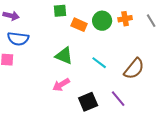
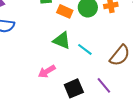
green triangle: (64, 56) -> (62, 40), moved

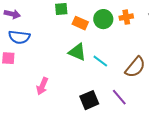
pink arrow: (47, 71) -> (42, 86), moved, turned -36

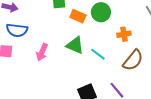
orange cross: (126, 17) -> (124, 34), moved
pink arrow: (42, 86) -> (42, 52), moved

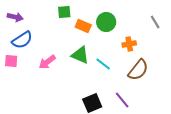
blue semicircle: (17, 30) -> (22, 40), turned -40
pink arrow: (42, 52) -> (47, 62), turned 30

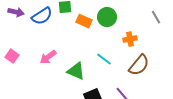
blue semicircle: (22, 40) -> (42, 16), moved
green triangle: (80, 55) -> (76, 71), moved
pink square: (11, 61) -> (12, 56), turned 32

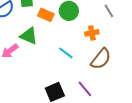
gray line: (156, 17) -> (109, 11), moved
green triangle: (76, 71) -> (29, 36), moved

